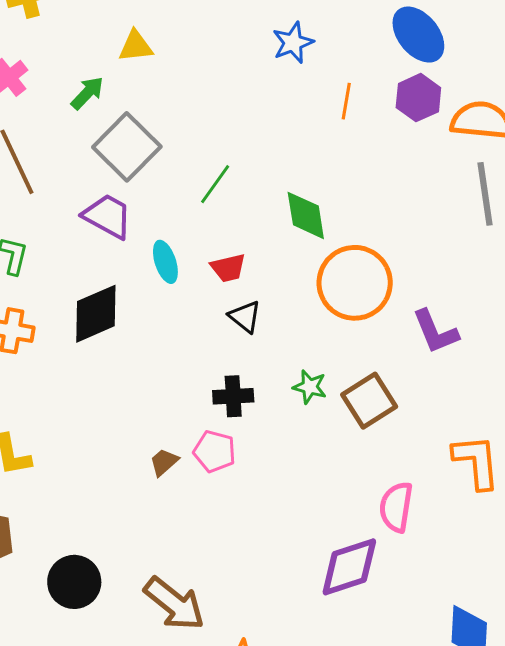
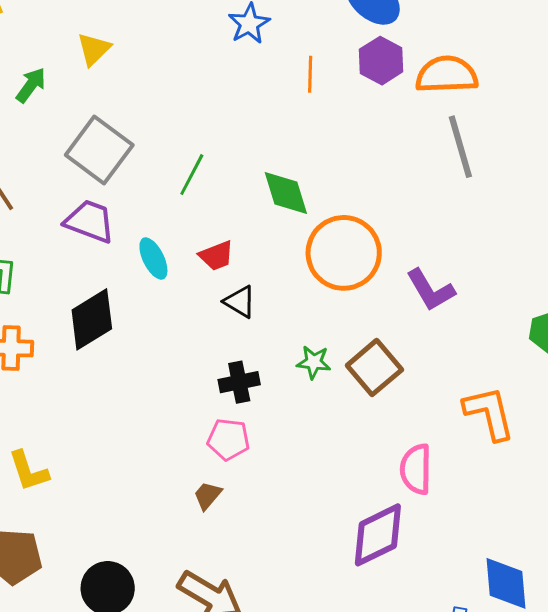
yellow triangle: (136, 46) -> (94, 49), turned -30
green arrow: (87, 93) -> (31, 85), moved
brown trapezoid: (164, 462) -> (208, 496), moved

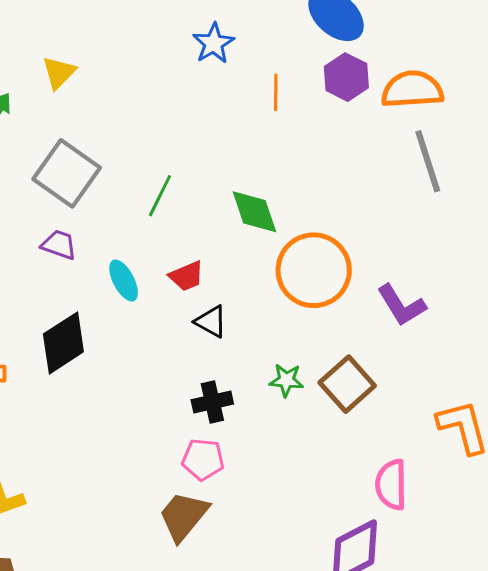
purple trapezoid: (90, 221) -> (59, 245), size x0.7
brown trapezoid: (208, 496) -> (183, 516), size x1.8

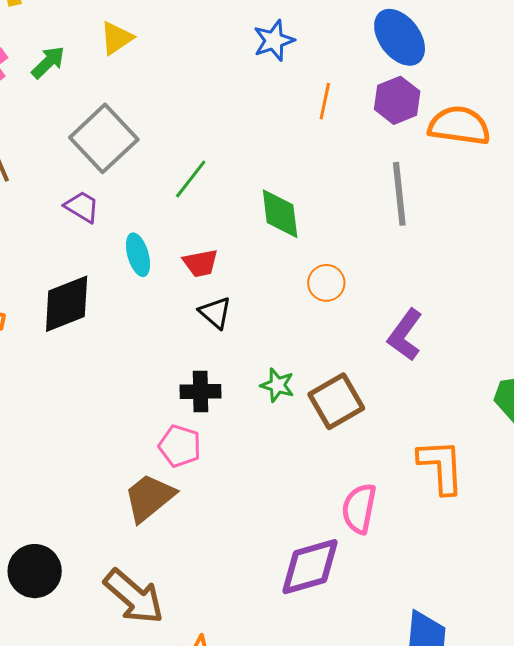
gray line: (428, 161) -> (399, 194), moved
orange circle: (314, 270) -> (326, 283), size x0.5
purple L-shape: (401, 305) -> (405, 335), turned 56

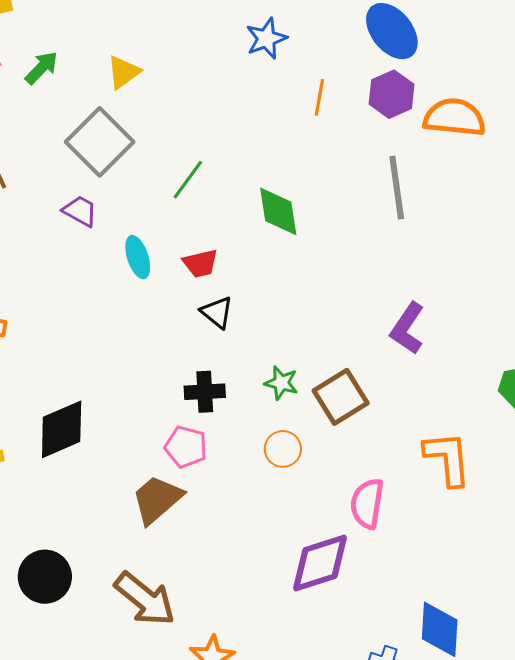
yellow triangle: (116, 38) -> (123, 72), moved
orange circle: (326, 283) -> (283, 449), moved
black diamond: (67, 304) -> (62, 429), moved

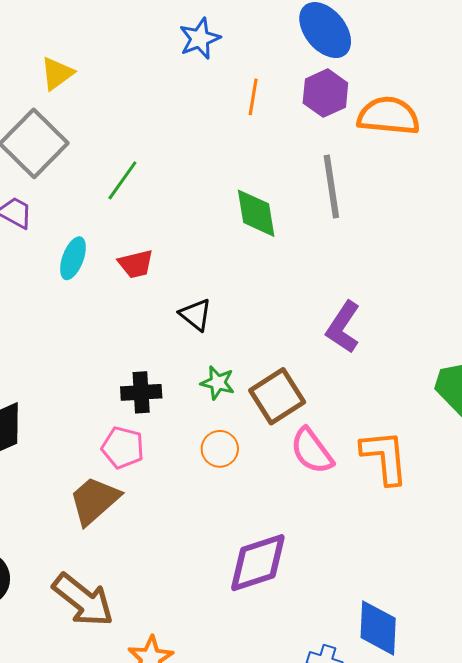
green diamond: (278, 211) -> (256, 213), moved
cyan ellipse: (138, 257) -> (73, 258), turned 39
black triangle: (217, 312) -> (196, 315), moved
pink semicircle: (367, 503) -> (312, 451), moved, turned -45

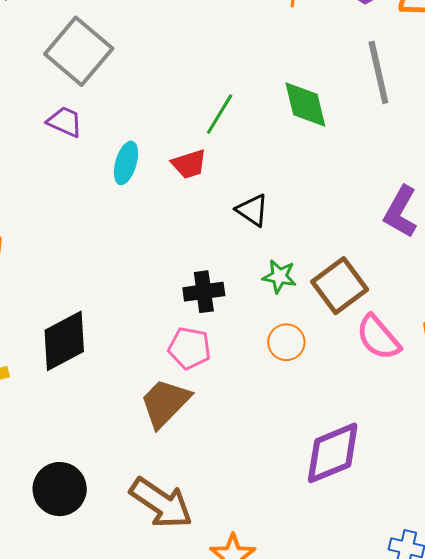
green line: (122, 180) -> (220, 114), moved

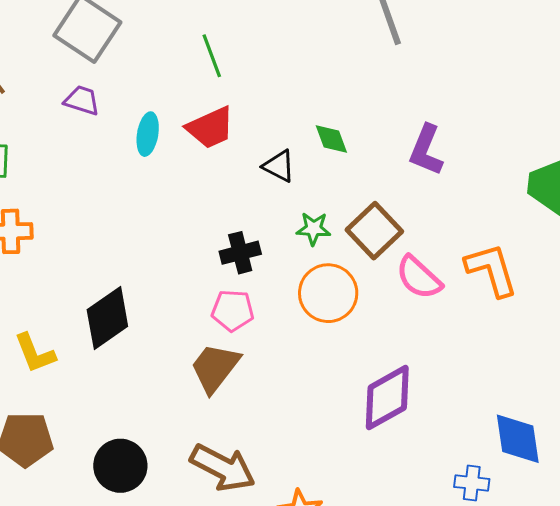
green diamond: (305, 105) -> (331, 139), moved, size x0.7
green line: (220, 114) -> (212, 56), moved, turned -45
red trapezoid: (189, 164) -> (210, 128), size x1.4
orange circle: (286, 342) -> (328, 293), size x1.6

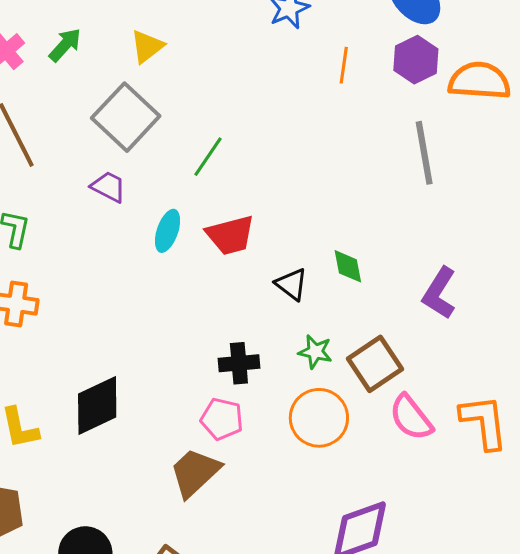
green line: (212, 56) -> (208, 157), moved, turned 45

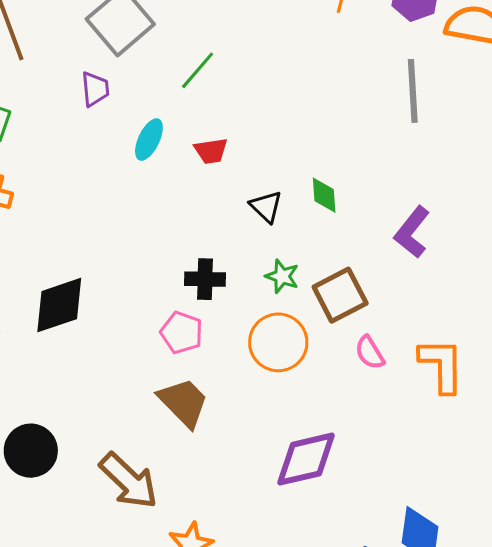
purple trapezoid: (108, 187) -> (95, 89), turned 51
red trapezoid: (230, 235) -> (211, 151), size x0.7
pink semicircle: (411, 418) -> (370, 353), size x0.7
brown trapezoid: (195, 472) -> (183, 402), moved, turned 82

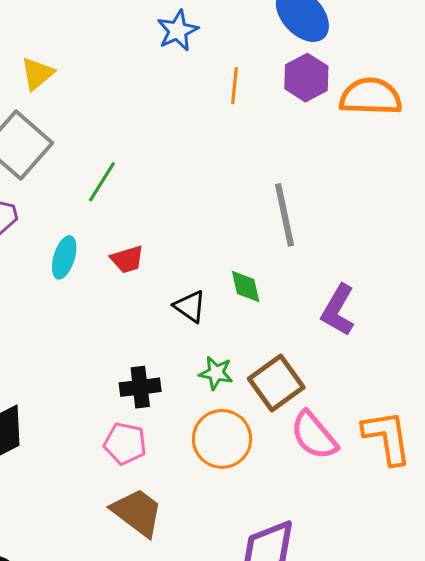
gray line: (413, 91) -> (285, 215), moved
pink semicircle: (370, 353) -> (314, 435), size x1.5

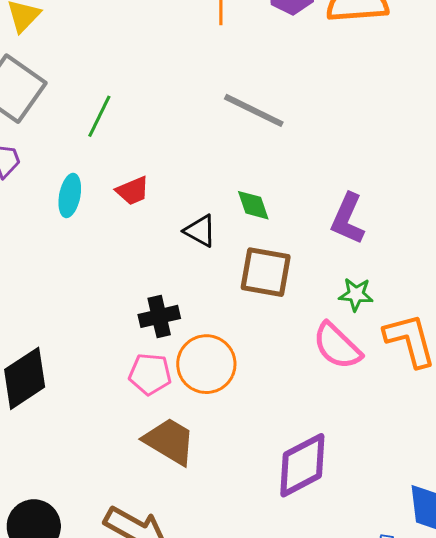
gray line: (285, 215) -> (254, 110), moved, turned -46
green star: (216, 373) -> (356, 294), moved
brown square: (276, 383) -> (266, 272), moved, turned -38
orange circle: (222, 439) -> (206, 364), moved

